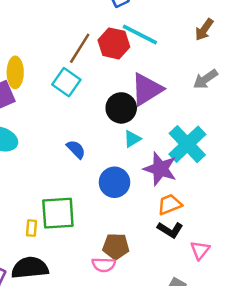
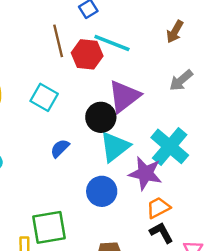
brown line: (80, 48) -> (58, 41), moved, turned -40
cyan triangle: (132, 139) -> (115, 147), size x1.8
blue semicircle: (76, 149) -> (60, 148), moved, turned -84
black L-shape: (170, 230) -> (161, 233), turned -145

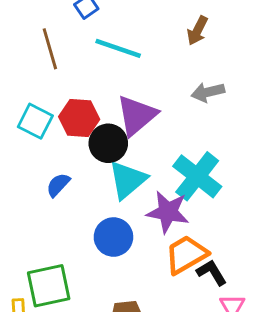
red hexagon: (87, 54) -> (79, 118), moved
gray arrow: (181, 80) -> (208, 92), turned 30
orange trapezoid: (158, 208) -> (186, 255), size x1.4
black L-shape: (161, 233) -> (212, 272), moved

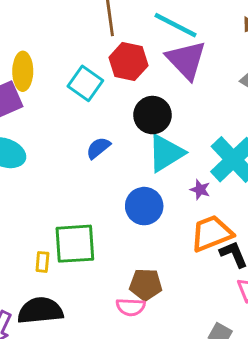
purple triangle: (137, 115) -> (186, 60), moved, turned -42
red hexagon: (79, 118) -> (128, 61), moved
purple star: (168, 212) -> (200, 190), size x0.5

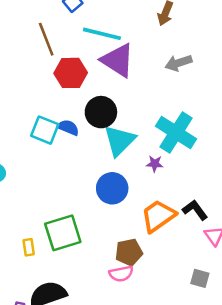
cyan square: (85, 83) -> (45, 130), moved
blue semicircle: (98, 148) -> (68, 127), moved, turned 75
orange trapezoid: (212, 233) -> (158, 216), moved
yellow rectangle: (42, 262) -> (29, 247), moved

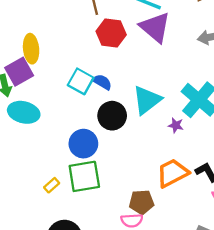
black circle: (101, 112) -> (112, 116), moved
blue circle: (112, 188) -> (83, 144), moved
yellow rectangle: (29, 247) -> (52, 185), turned 49

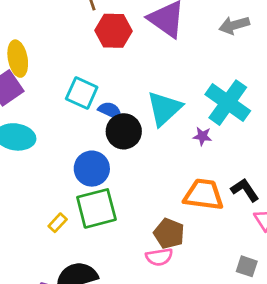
blue semicircle: (102, 82) -> (110, 111), moved
orange trapezoid: (173, 173) -> (204, 195), turned 40
brown pentagon: (142, 202) -> (169, 233), turned 30

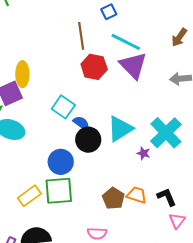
orange trapezoid: (204, 195) -> (137, 195), size x0.7
yellow rectangle: (58, 223) -> (29, 196), size x1.6
brown pentagon: (169, 233) -> (113, 198), moved

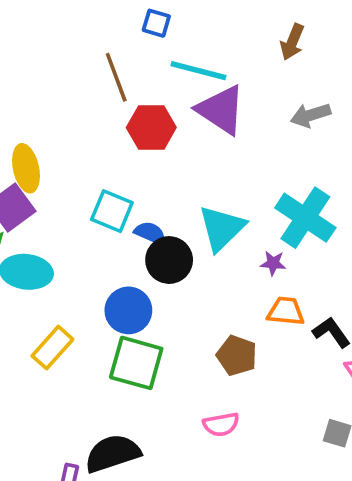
blue square: (109, 12) -> (156, 23), turned -35
green square: (59, 191) -> (136, 363), turned 32
orange trapezoid: (137, 195) -> (286, 311), moved
yellow rectangle: (29, 196) -> (52, 348), moved

